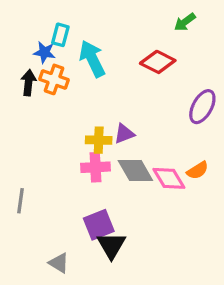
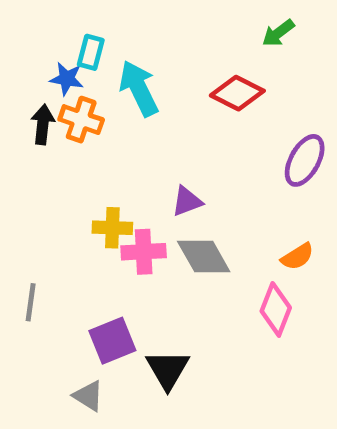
yellow cross: (99, 140) -> (112, 228), moved
pink diamond: (169, 178) -> (276, 309), moved, turned 52
purple square: (99, 225) -> (112, 341), moved

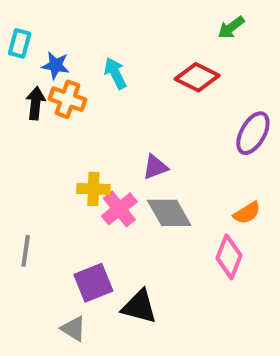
cyan rectangle: (91, 52) -> (20, 43), moved
cyan arrow: (139, 88) -> (115, 73), size x0.7
pink cross: (144, 252) -> (119, 209), turned -36
black triangle: (168, 369) -> (139, 307), turned -45

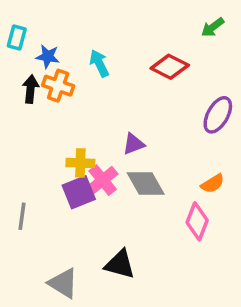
green arrow: (231, 27) -> (213, 27), moved
purple square: (93, 283) -> (79, 192), moved
gray triangle: (73, 329) -> (63, 283), size x1.4

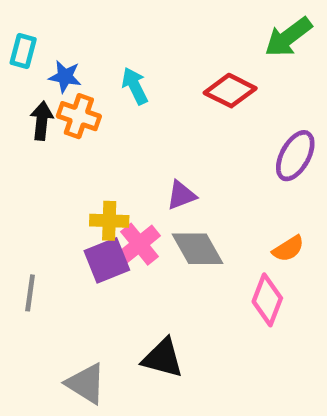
green arrow: (213, 27) -> (288, 37), size x1.5

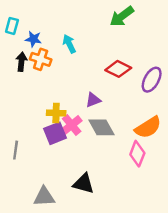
green arrow: (288, 37) -> (122, 16), moved
red diamond: (230, 91) -> (118, 69), moved
orange semicircle: (288, 249) -> (148, 127), size x1.6
gray triangle: (86, 384) -> (44, 197), turned -35

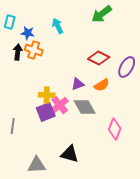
cyan arrow: (69, 44) -> (58, 26), moved
orange semicircle: (148, 127) -> (102, 85), moved, size x0.7

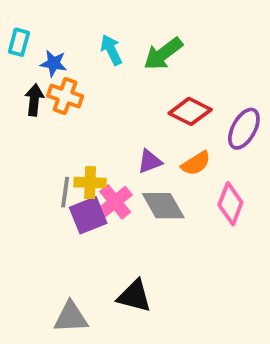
green arrow: (102, 14) -> (163, 54), moved
gray line: (13, 126) -> (65, 192), moved
pink diamond: (115, 129) -> (230, 204), moved

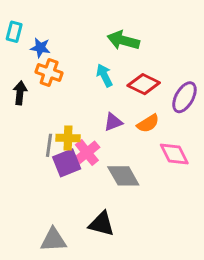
cyan arrow: (111, 50) -> (104, 75), moved
green arrow: (163, 54) -> (123, 40), turned 52
black arrow: (34, 100) -> (20, 93), moved
pink diamond: (230, 204) -> (174, 154), turned -48
gray diamond: (163, 206) -> (123, 176), moved

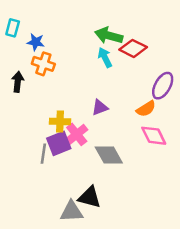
cyan arrow: (104, 75) -> (105, 57), moved
red diamond: (144, 84) -> (133, 48), moved
orange semicircle: (148, 123) -> (146, 109), moved
gray line: (49, 145) -> (43, 154), moved
gray triangle: (53, 240) -> (72, 211), moved

